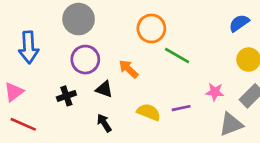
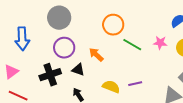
pink star: (215, 92) -> (160, 43), moved
black cross: (66, 96) -> (50, 75), size x1.5

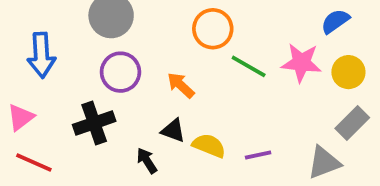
pink star: (160, 43) -> (301, 63), size x1.5
black triangle: (78, 70) -> (173, 130), moved
purple line: (135, 84) -> (258, 155), moved

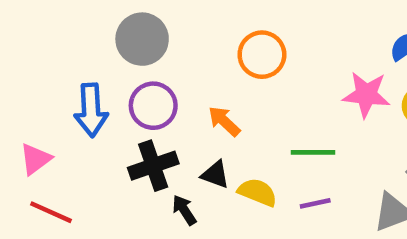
blue arrow: (41, 55) -> (91, 110), moved
green line: (249, 66) -> (313, 152), moved, turned -30
black cross: (94, 123) -> (153, 166), moved

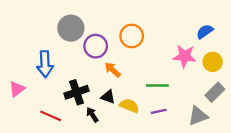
purple circle: (153, 106) -> (96, 46), moved
red line: (51, 212) -> (51, 116), moved

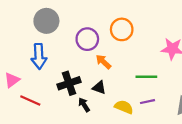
gray circle: (71, 28) -> (46, 21), moved
yellow semicircle: (129, 106) -> (124, 107), moved
red line: (51, 116) -> (30, 100), moved

